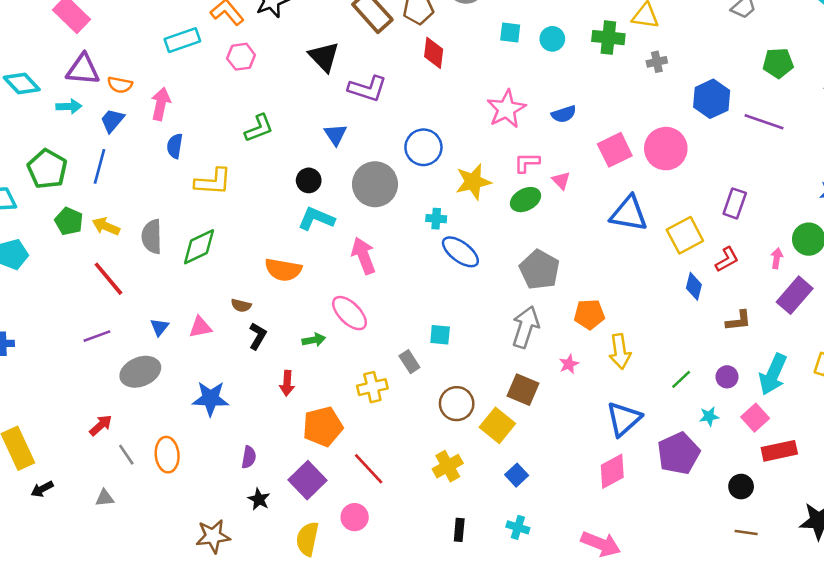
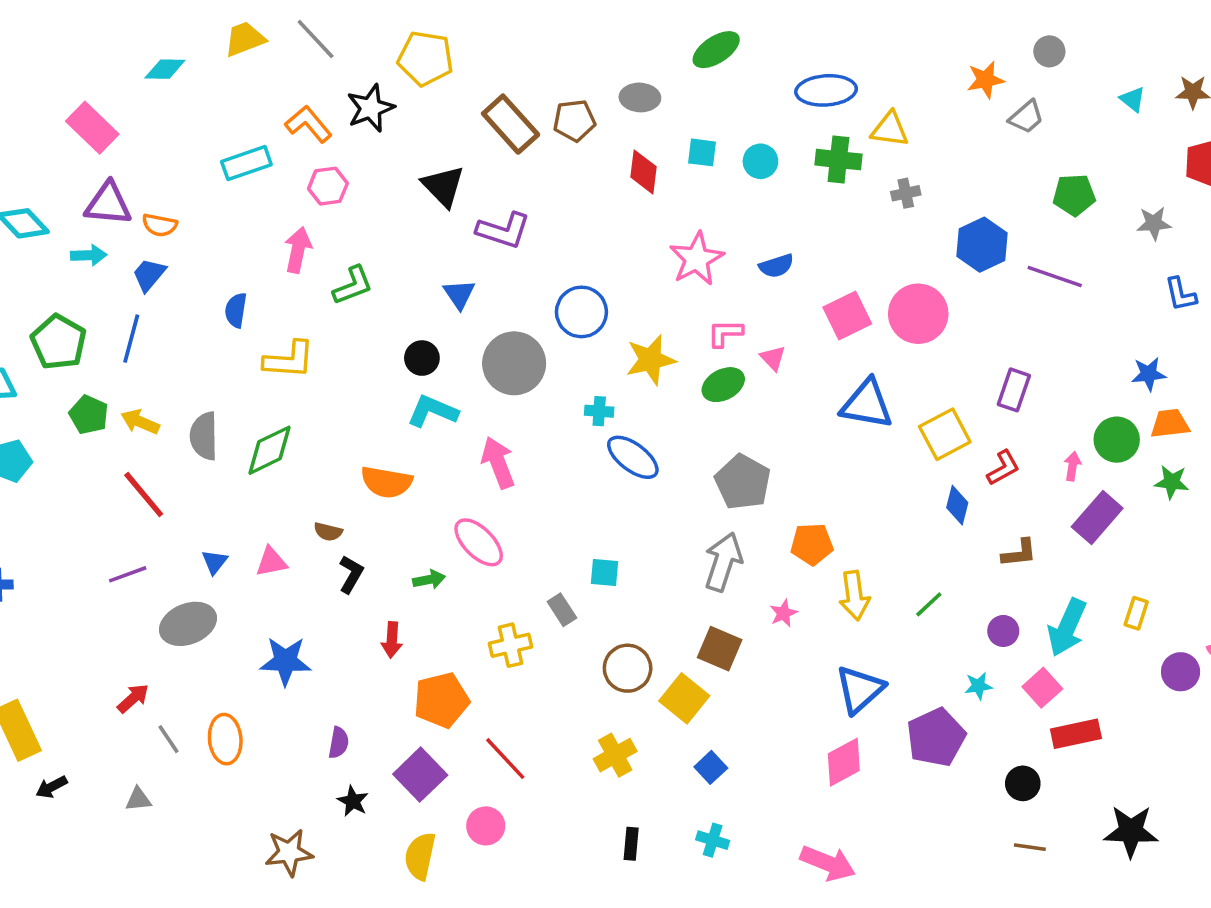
red diamond: (434, 53) -> (643, 172), moved
pink arrow: (161, 104) -> (298, 250), moved
green line: (681, 379) -> (929, 604), moved

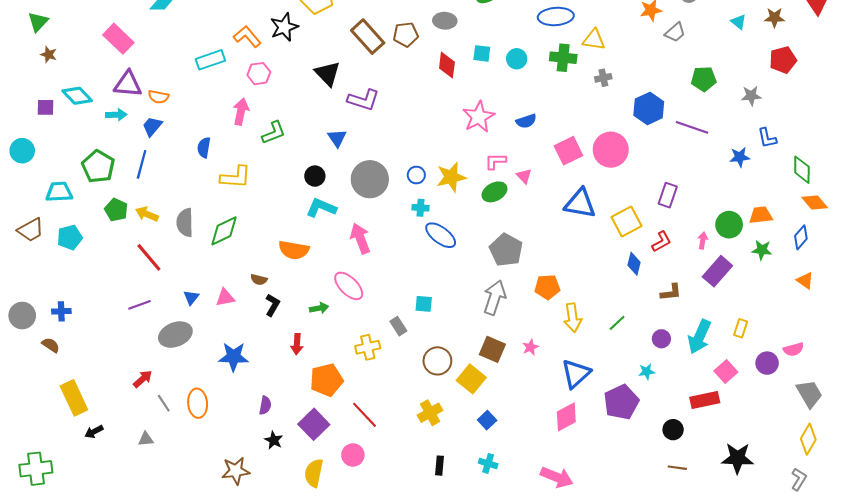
blue circle: (581, 312) -> (416, 175), moved, size x0.6
blue star: (1149, 374) -> (740, 157), moved
pink star: (784, 613) -> (530, 347), moved
pink square: (1042, 688) -> (726, 372), moved

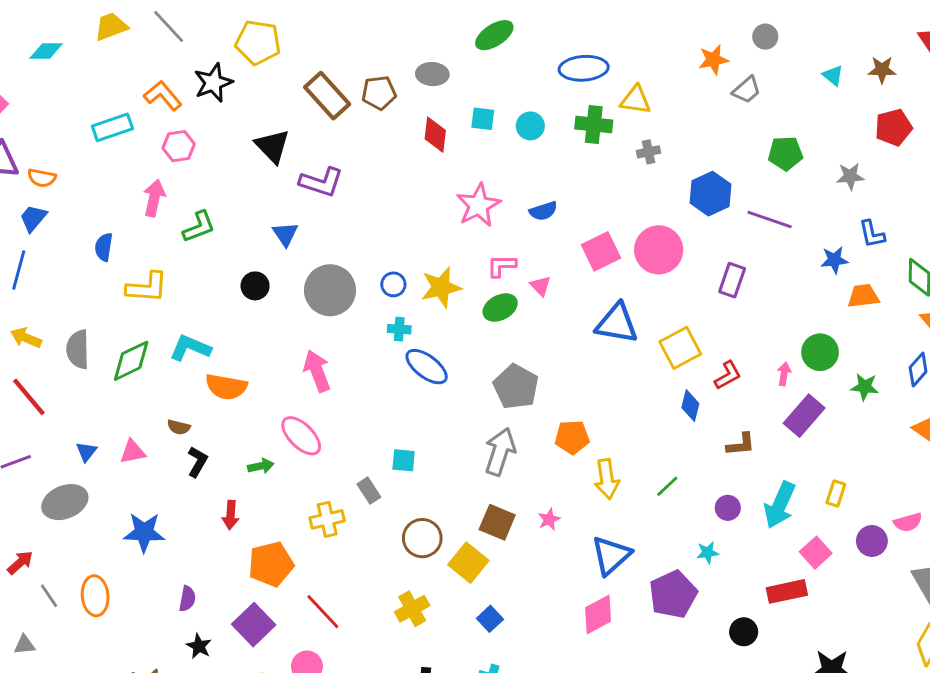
purple rectangle: (668, 195) -> (732, 280), moved
cyan L-shape: (321, 208) -> (190, 348), moved
orange trapezoid: (761, 215) -> (863, 296), moved

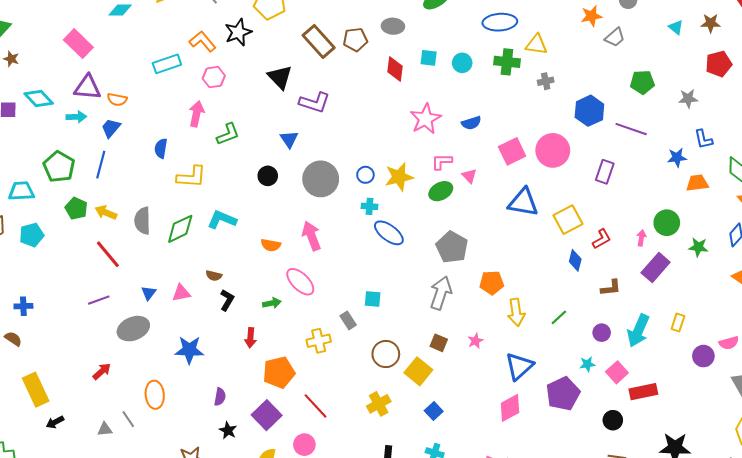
orange semicircle: (226, 387) -> (271, 245), moved, size x0.7
brown square: (497, 522) -> (439, 343), size x0.7
pink square: (816, 553) -> (617, 372), moved
gray line: (49, 596) -> (128, 419), moved

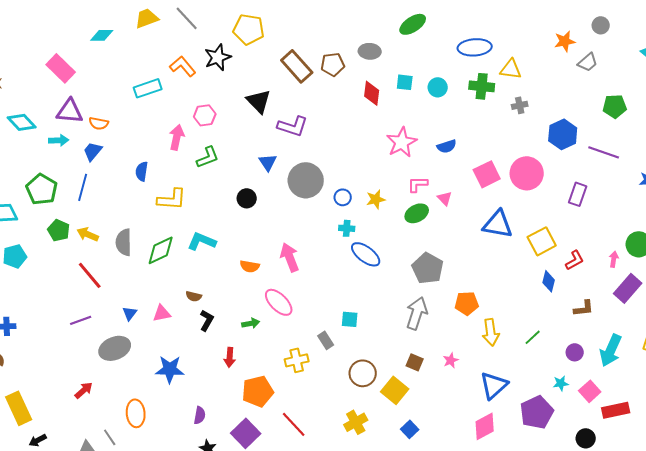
pink hexagon: (214, 77) -> (205, 115), moved
yellow star: (399, 177) -> (376, 199), size x0.7
gray circle: (321, 179) -> (306, 180), moved

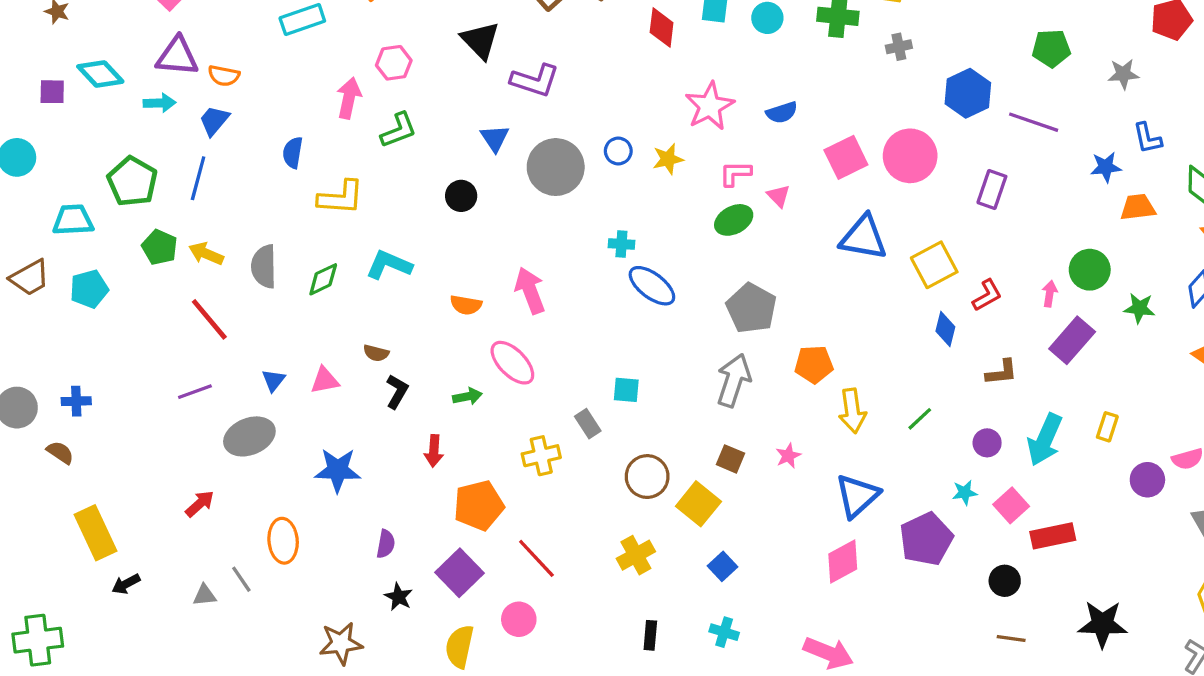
blue circle: (343, 197) -> (618, 151), moved
yellow star: (376, 199) -> (668, 159), moved
green diamond: (161, 250) -> (323, 279), size x0.7

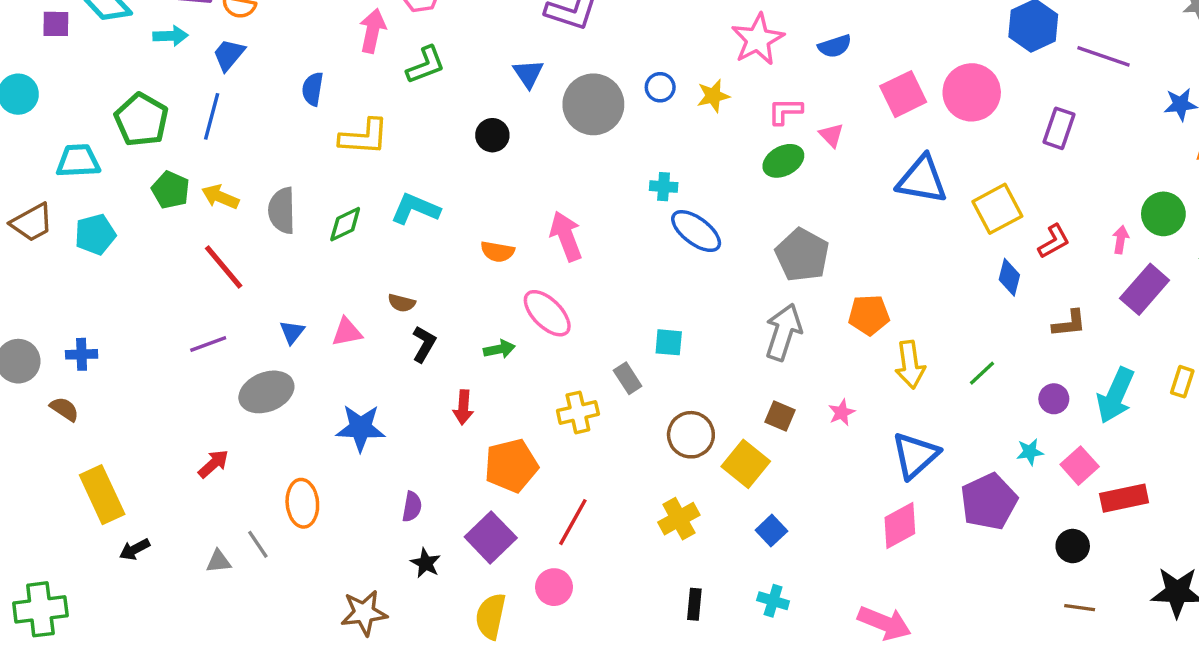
red line: (536, 558) -> (573, 522), turned 72

